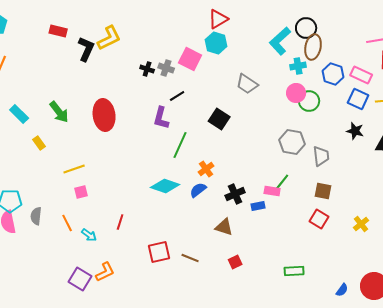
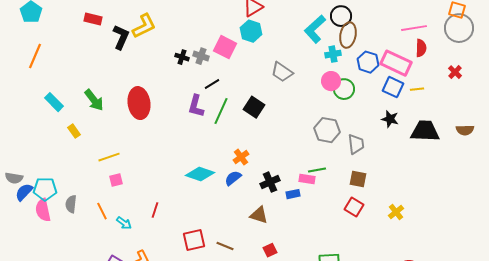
pink rectangle: (361, 75) -> (396, 63), size x1.4
green line: (180, 145) -> (221, 111), moved
green line: (282, 182) -> (317, 170), turned 42

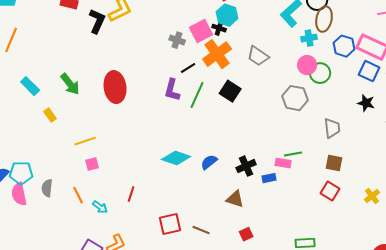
pink square: (225, 47) -> (201, 31), turned 35
black cross: (182, 57) -> (219, 28), moved
gray hexagon: (327, 130) -> (295, 98), moved
orange cross: (241, 157) -> (217, 54), moved, size x1.8

